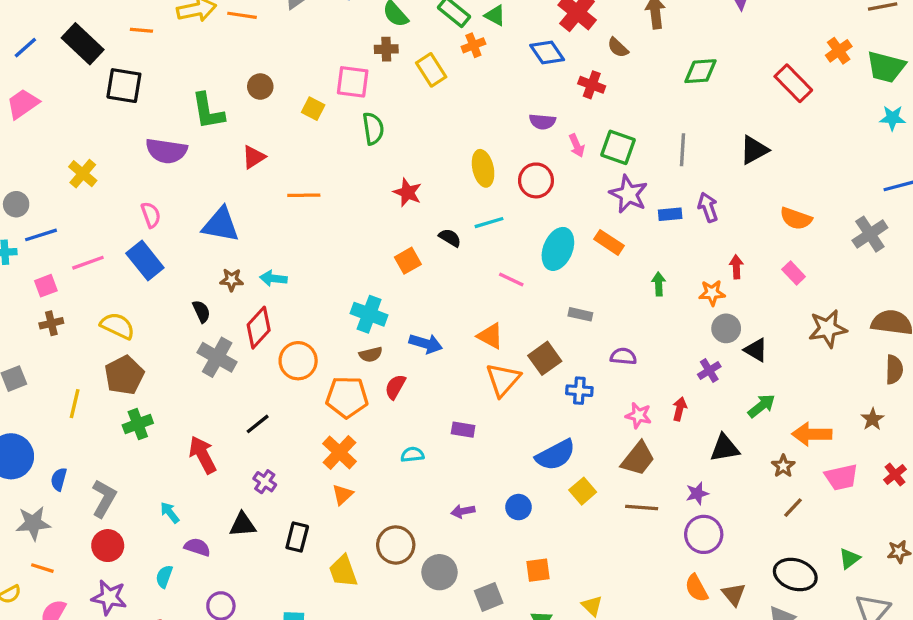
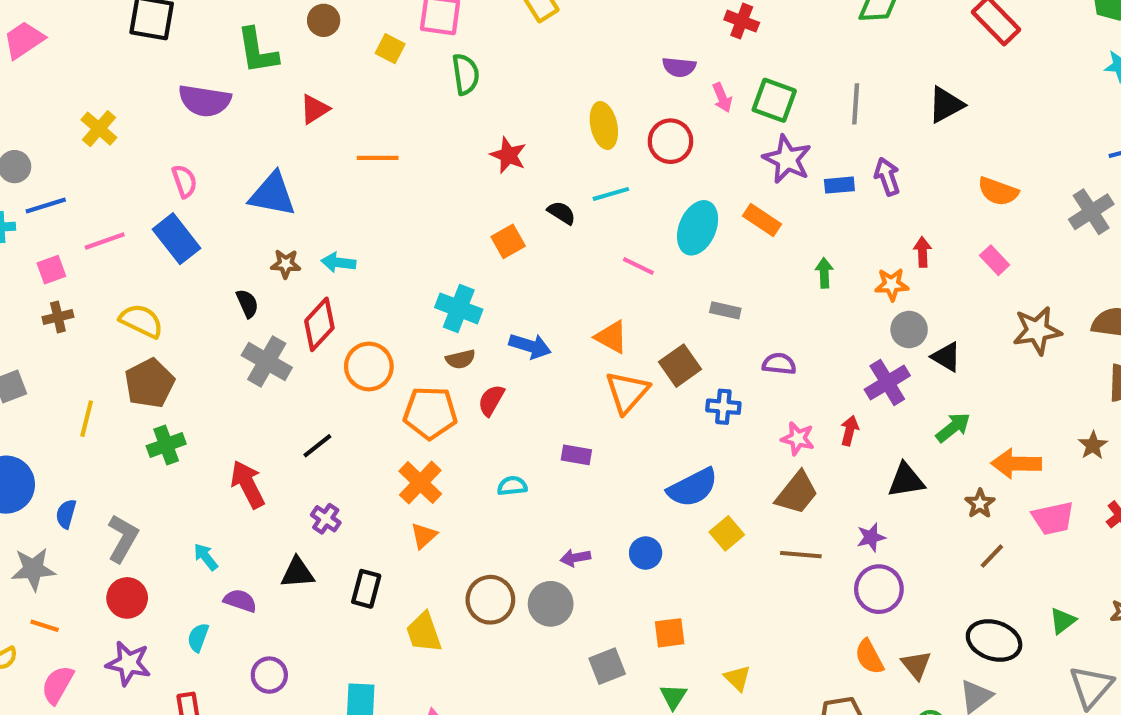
purple cross: (709, 371) -> (887, 382), size x1.5
gray circle: (439, 572) -> (551, 604), moved

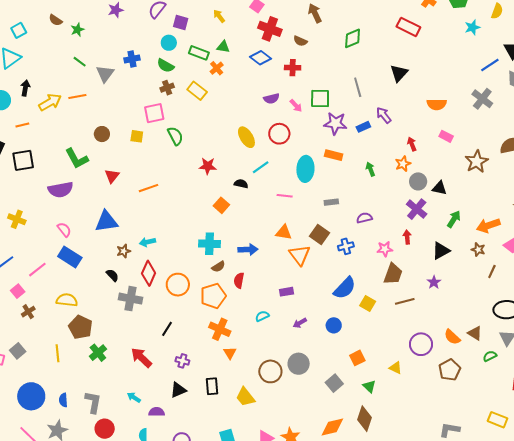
purple arrow: (575, 558) -> (300, 323), moved
purple circle: (879, 589) -> (421, 344), moved

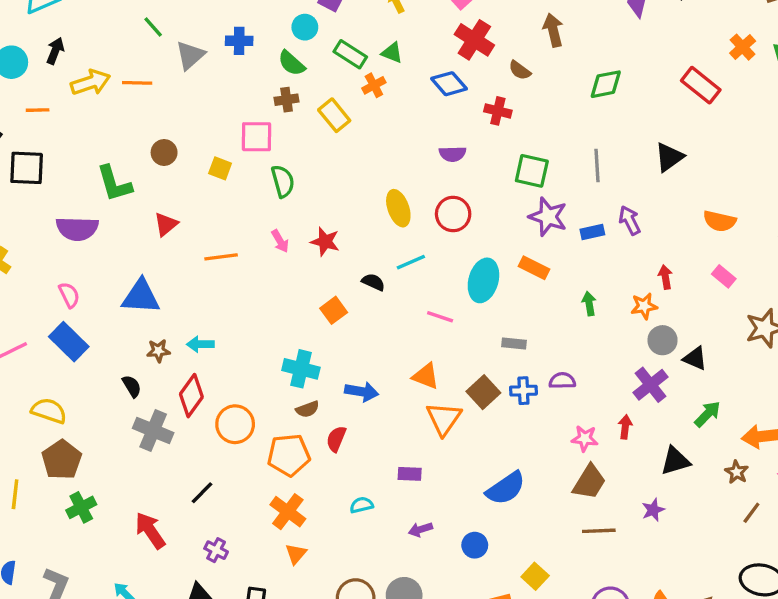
pink arrow: (296, 106) -> (280, 241), moved
blue cross: (346, 246) -> (523, 391), moved
yellow square: (368, 304) -> (535, 576), moved

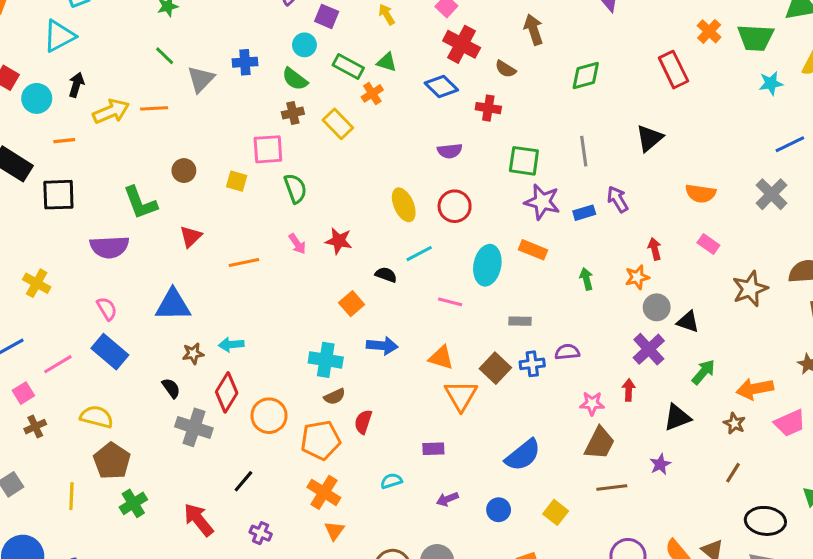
red rectangle: (701, 85) -> (673, 70), turned 30
blue arrow: (362, 392) -> (382, 346), moved
brown line: (751, 513) -> (733, 473), moved
yellow square: (535, 576) -> (556, 512), moved

